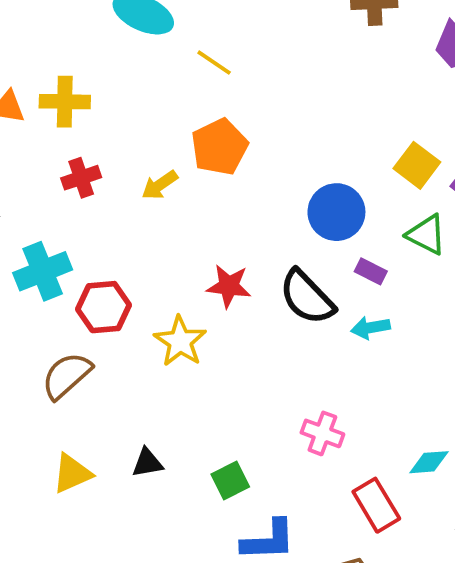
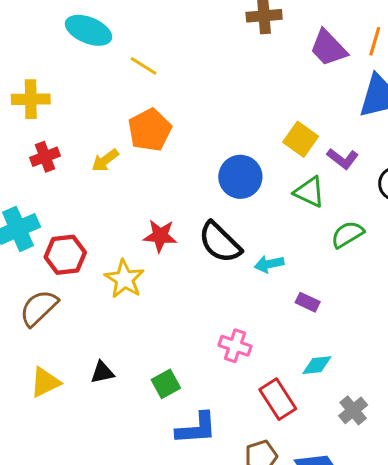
purple rectangle: (371, 271) -> (308, 302), moved

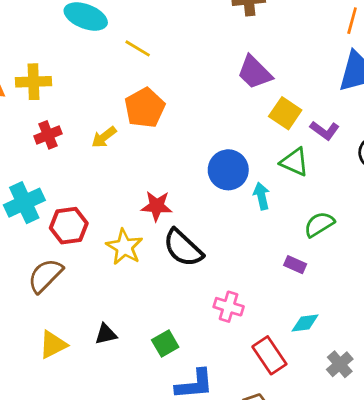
purple trapezoid: (328, 48) -> (255, 72), moved
blue circle: (240, 177) -> (228, 170), moved
green semicircle: (348, 234) -> (319, 224), moved
black semicircle: (220, 242) -> (183, 248), moved
cyan arrow: (269, 264) -> (261, 196), moved, turned 90

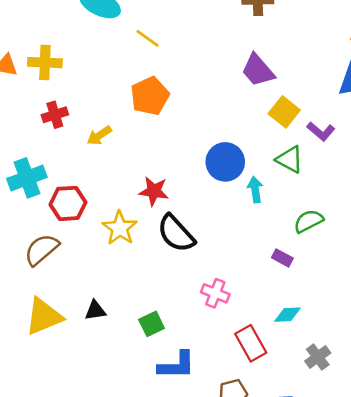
yellow arrow: (104, 137) -> (99, 135), moved
yellow triangle: (53, 345) -> (44, 316), size x1.4

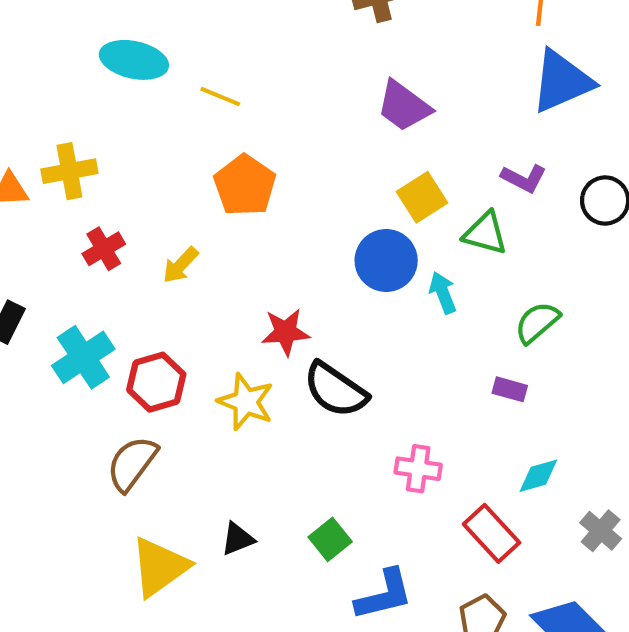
yellow square: (284, 112) -> (422, 197), moved, turned 32

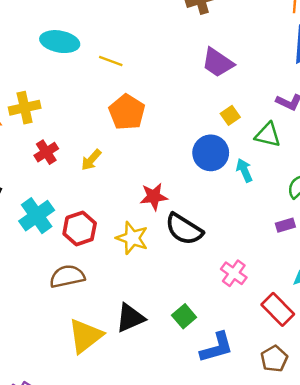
yellow square: (422, 197) -> (230, 115), size x0.7
purple rectangle: (510, 389) -> (285, 225), turned -30
brown semicircle: (132, 464) -> (67, 276), turned 44
pink cross: (418, 469) -> (234, 273), turned 30
black triangle: (238, 539) -> (130, 318), size x1.5

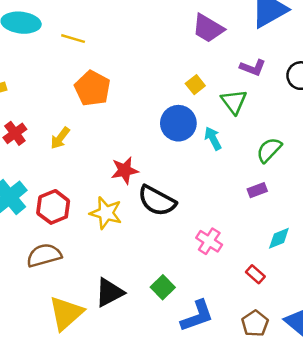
purple trapezoid: (218, 63) -> (208, 28), moved
green triangle: (268, 135) -> (234, 102), turned 44
red rectangle: (278, 309) -> (255, 274), size x0.6

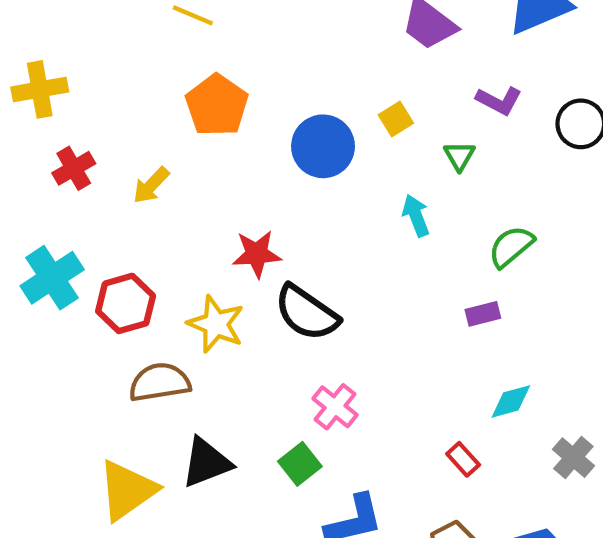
green triangle: (234, 102) -> (459, 156), size x0.7
blue circle: (178, 123) -> (323, 146), moved
pink cross: (209, 241) -> (335, 407), moved
brown semicircle: (44, 255) -> (160, 382), moved

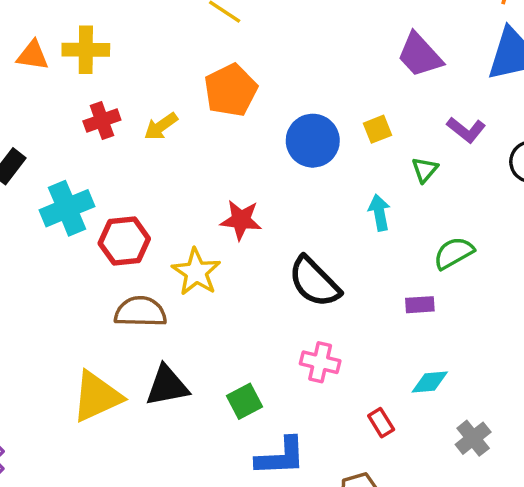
yellow arrow: (151, 185) -> (161, 126), moved
black semicircle: (307, 313) -> (314, 282), moved
pink cross: (335, 407) -> (320, 362), moved, turned -36

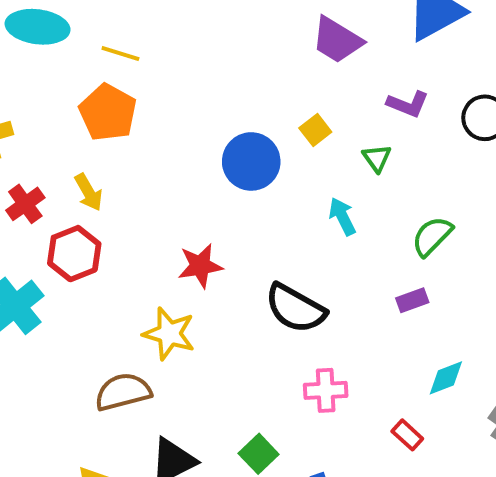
orange pentagon: (231, 90) -> (108, 113), moved
yellow arrow: (161, 126) -> (89, 192), turned -68
red hexagon: (124, 241) -> (74, 254), moved

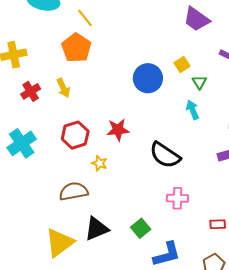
yellow line: (120, 53) -> (85, 18), turned 30
green triangle: (377, 158) -> (199, 82), moved
red hexagon: (74, 254) -> (75, 135), moved
yellow star: (169, 334) -> (99, 163), size x0.6
red rectangle: (407, 435) -> (218, 224), turned -49

